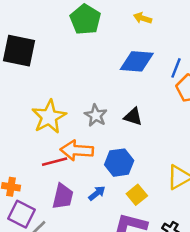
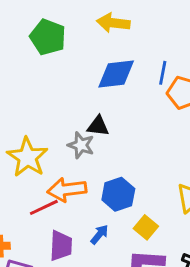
yellow arrow: (143, 18) -> (113, 23), size x1.5
black triangle: (133, 117) -> (98, 126), moved

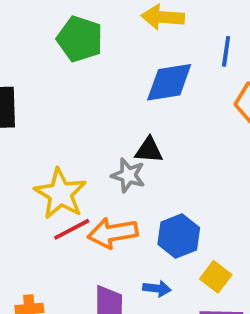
blue line: (163, 73) -> (226, 51), moved
red line: (44, 207) -> (72, 229), moved
blue arrow: (100, 234) -> (157, 289), turned 60

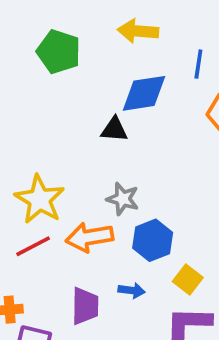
black triangle: (149, 150) -> (114, 129), moved
gray star: (128, 175) -> (123, 199), moved
red line: (72, 229) -> (33, 246), moved

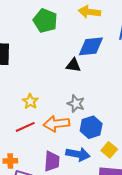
yellow star: (40, 199) -> (30, 101), size x0.6
blue arrow: (132, 290) -> (78, 154), size x1.6

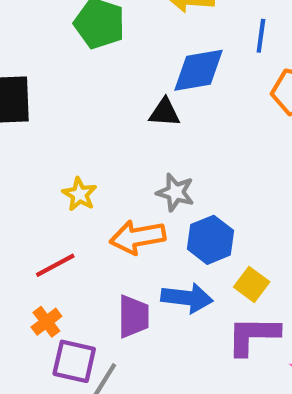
red line: (25, 127) -> (55, 265), moved
orange cross: (10, 161) -> (46, 322), turned -32

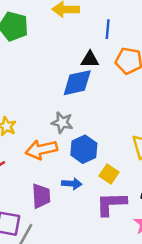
blue diamond: (198, 70) -> (77, 83), moved
black triangle: (165, 112) -> (90, 59), moved
blue arrow: (187, 298) -> (72, 184), size x0.7

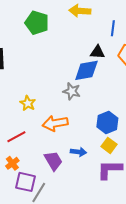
gray star: (62, 123) -> (72, 91), moved
blue hexagon: (84, 149) -> (107, 122), moved
purple trapezoid: (41, 196) -> (53, 161), turned -30

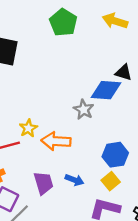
yellow star: (28, 103) -> (28, 128), moved

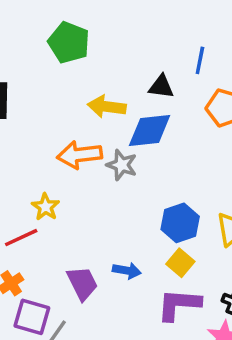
yellow arrow: (115, 21) -> (107, 107), moved
black triangle: (124, 72) -> (161, 87), moved
orange arrow: (56, 141) -> (80, 155), moved

